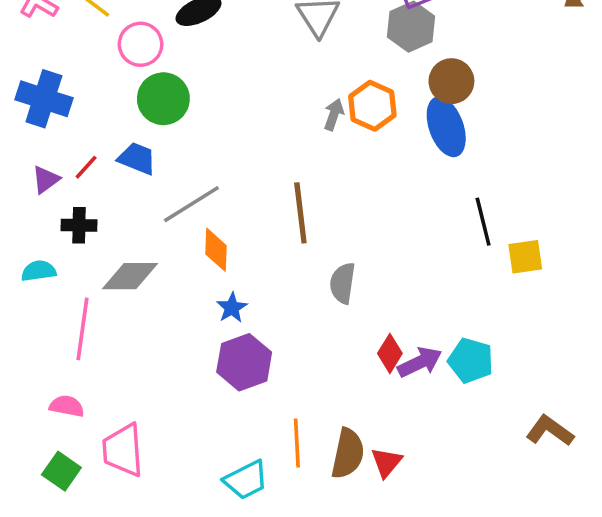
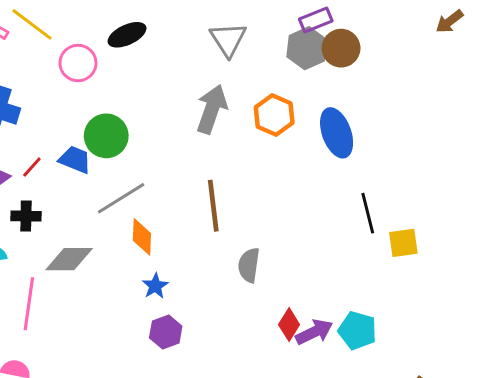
brown circle: (451, 81) -> (341, 48), moved
green circle: (163, 99) -> (106, 136), moved
gray arrow: (334, 115) -> (212, 109), moved, size x1.8
purple hexagon: (244, 362) -> (166, 332), size x0.7

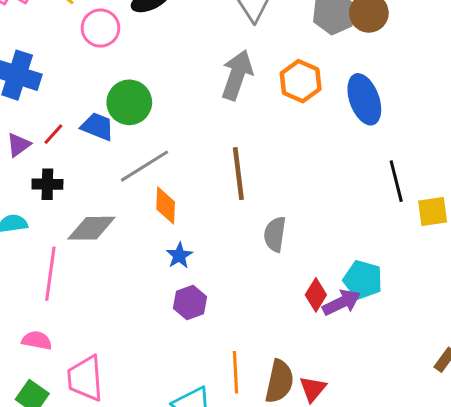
cyan pentagon: (357, 331) -> (363, 280), moved

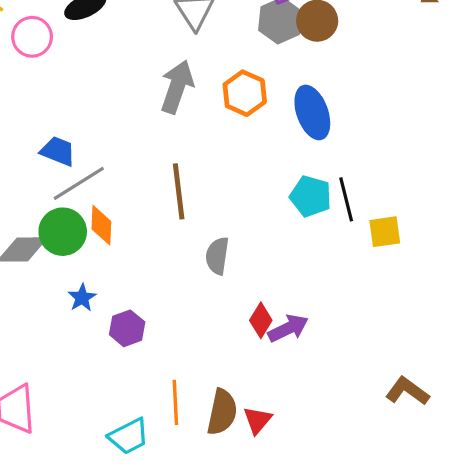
green circle: (129, 102) -> (63, 232), moved
blue trapezoid: (97, 127) -> (58, 151), moved
blue star: (179, 255) -> (82, 298), moved
cyan pentagon: (363, 280) -> (311, 196), moved

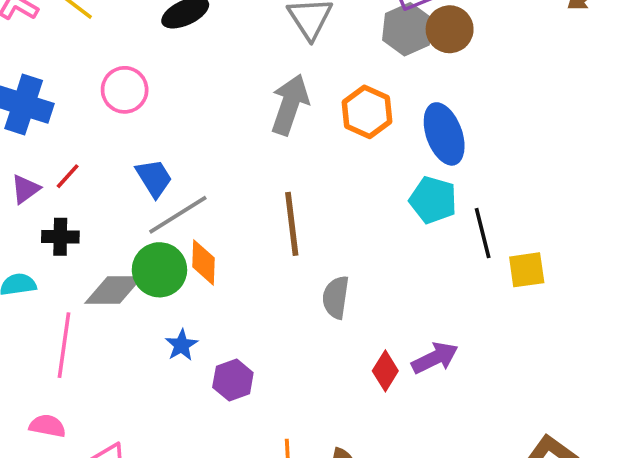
pink circle: (32, 37) -> (125, 90), moved
blue trapezoid: (58, 151) -> (154, 178), turned 36
cyan pentagon: (311, 196) -> (433, 200), moved
purple arrow: (288, 328) -> (435, 358), moved

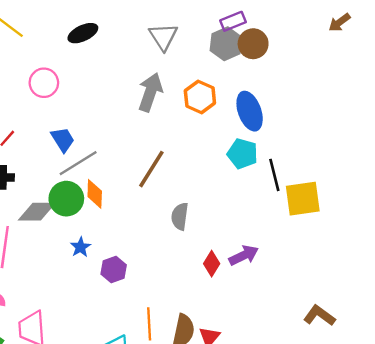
brown line: (292, 224) -> (151, 169), turned 39
yellow square: (527, 270) -> (303, 199), size x1.5

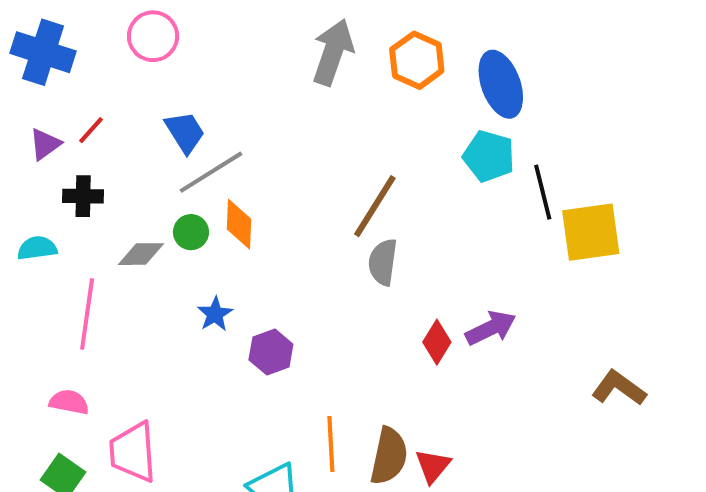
brown line: (151, 169) -> (375, 206), moved
green circle: (66, 199) -> (191, 232), size x0.6
gray diamond: (37, 212) -> (141, 254), size x0.7
brown L-shape: (319, 316) -> (619, 388), moved

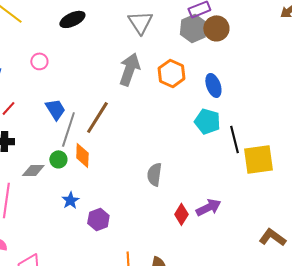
pink circle: (153, 36) -> (39, 61), size x0.7
blue ellipse: (501, 84) -> (213, 85), size x0.7
gray line: (211, 172) -> (68, 129), turned -40
brown line: (375, 206) -> (97, 117), moved

